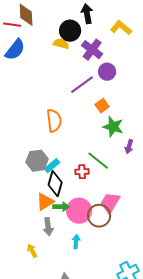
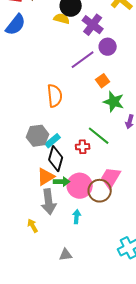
gray arrow: (48, 227) -> (49, 202), size x1.4

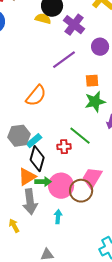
purple circle: (108, 47) -> (100, 47), moved
orange square: (103, 81) -> (92, 81), moved, turned 32
orange semicircle: (55, 96) -> (36, 96), turned 45
green star: (114, 102) -> (95, 102), turned -30

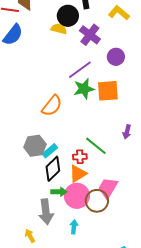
orange square: (92, 81) -> (108, 91), size x1.6
green star: (95, 102) -> (84, 89), moved
black diamond: (37, 159) -> (53, 169), turned 30
orange triangle: (27, 177) -> (78, 174), moved

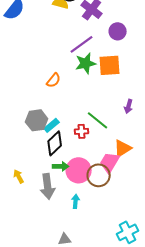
orange semicircle: (52, 106) -> (54, 80), size x0.7
orange triangle: (78, 174) -> (123, 148), moved
yellow arrow: (30, 236) -> (19, 176), moved

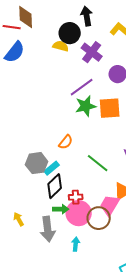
orange semicircle: (54, 80) -> (66, 142), moved
red cross: (82, 131) -> (76, 197), moved

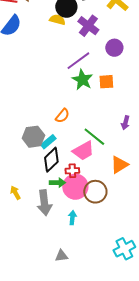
green star: (86, 106) -> (82, 80), turned -30
orange square: (110, 108) -> (106, 82), size x0.7
pink trapezoid: (110, 205) -> (83, 151), moved, turned -150

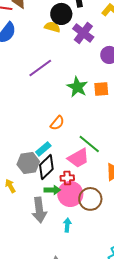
purple line: (78, 61) -> (40, 68), moved
gray hexagon: (33, 137) -> (28, 163), moved
yellow arrow: (15, 193) -> (10, 186), moved

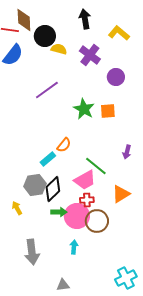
black circle: (61, 14) -> (45, 36), moved
cyan rectangle: (43, 149) -> (48, 159), moved
red cross: (67, 178) -> (87, 200), moved
gray arrow: (39, 210) -> (32, 252), moved

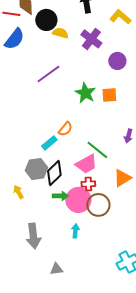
gray triangle: (63, 285) -> (56, 269), moved

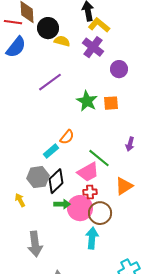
yellow L-shape: (120, 17) -> (99, 25), moved
cyan arrow: (75, 231) -> (92, 238), moved, size x1.5

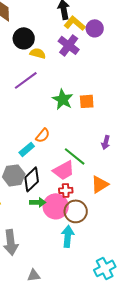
black circle: (48, 28) -> (24, 38), moved
yellow semicircle: (62, 41) -> (38, 53), moved
purple circle: (119, 69) -> (95, 28), moved

